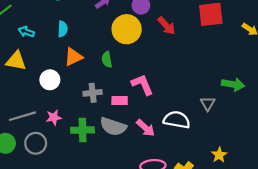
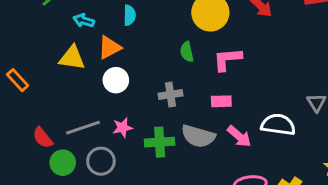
orange triangle: (73, 57) -> (110, 47), moved
pink L-shape: (142, 85) -> (227, 59), moved, turned -70
pink rectangle: (120, 101) -> (221, 101), moved

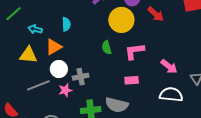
gray cross: (170, 95) -> (81, 77), moved
gray line: (83, 128) -> (38, 85), moved
pink star: (123, 128) -> (65, 90), moved
pink arrow: (239, 136) -> (169, 66), moved

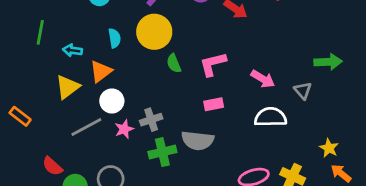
green line: (14, 14) -> (40, 32), turned -30
yellow circle: (121, 20) -> (154, 32), moved
yellow triangle: (28, 55) -> (67, 87), turned -36
gray cross: (81, 77) -> (151, 120), moved

